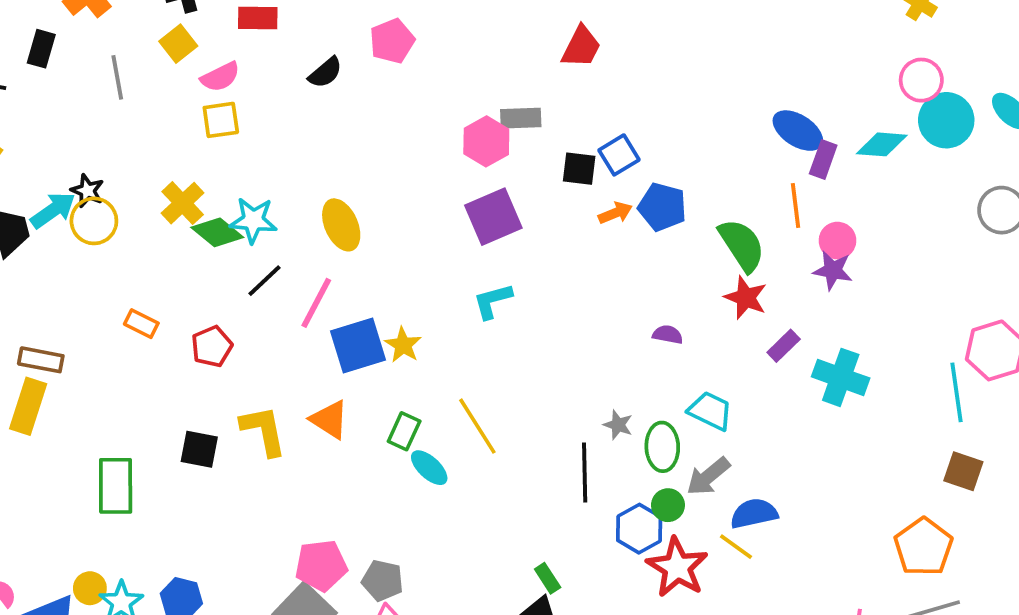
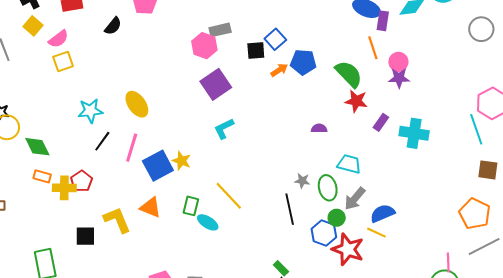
yellow cross: (183, 203) -> (64, 188), moved, turned -35
green diamond: (217, 232) -> (37, 147), moved, turned 36

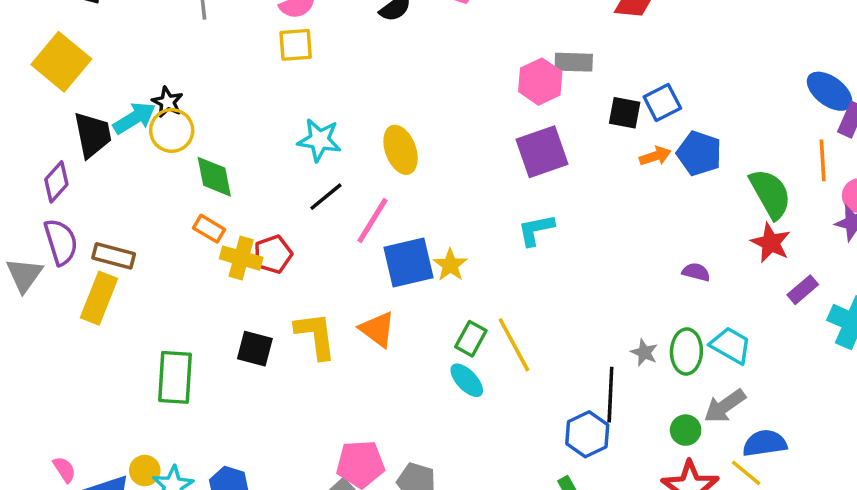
green ellipse: (328, 188) -> (686, 351), moved
green rectangle: (191, 206) -> (471, 339), moved
blue hexagon: (324, 233) -> (587, 434), moved

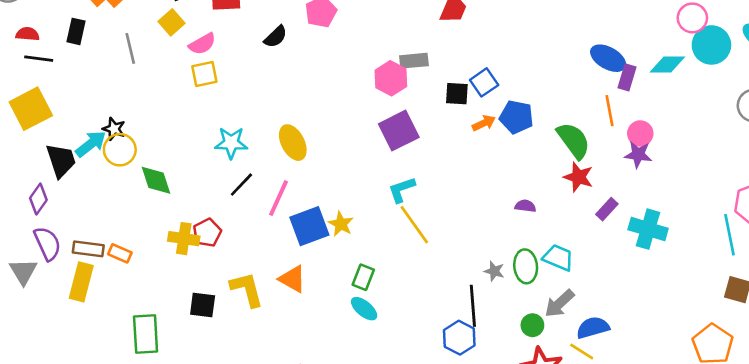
yellow square: (61, 62) -> (31, 109), turned 30
orange rectangle: (209, 229) -> (120, 253), moved
yellow line: (514, 345) -> (414, 225), moved

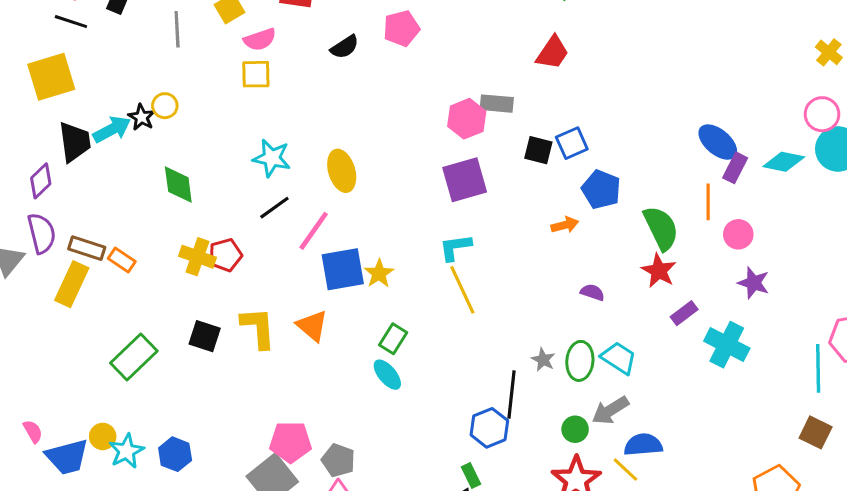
orange arrow: (484, 123) -> (565, 225), moved
yellow circle: (120, 150) -> (165, 106), moved, size x0.7
purple star: (638, 154) -> (754, 283), moved
green rectangle: (146, 334) -> (134, 357), turned 39

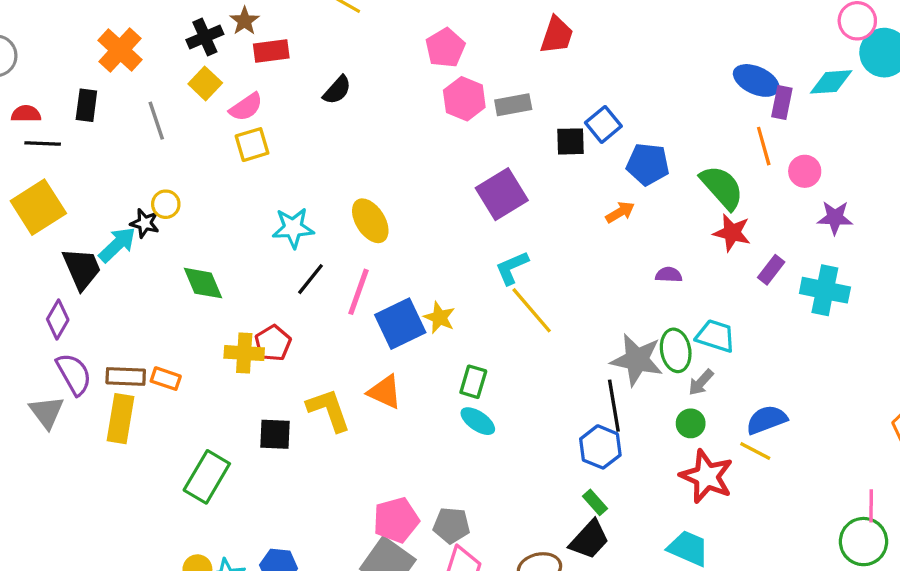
pink pentagon: (401, 28) -> (445, 48), moved
pink hexagon: (467, 119) -> (464, 99), moved
gray star: (543, 360) -> (637, 360), size x2.0
gray arrow: (610, 410) -> (701, 382), moved, size x0.7

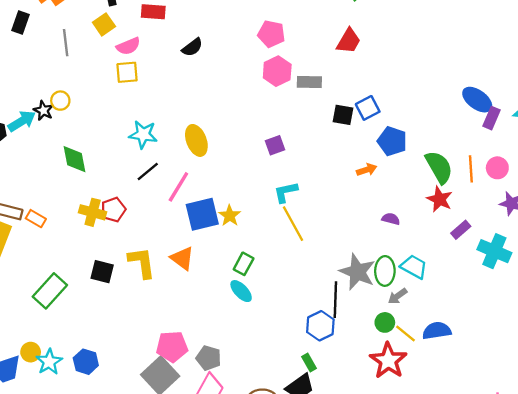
pink pentagon: (445, 48) -> (271, 34), turned 30
orange line: (764, 146) -> (471, 169), moved
purple square: (502, 194) -> (275, 145), moved, size x0.6
yellow line: (755, 451) -> (406, 334), moved

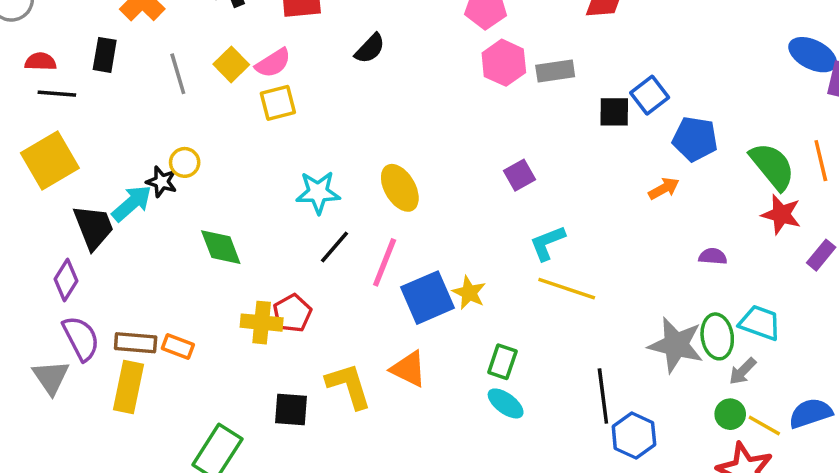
yellow square: (104, 24) -> (231, 64), moved
yellow line: (293, 224) -> (567, 289), turned -33
black line: (335, 300) -> (603, 396), moved

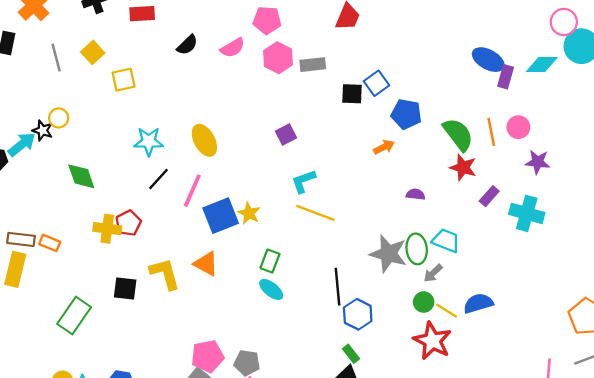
pink semicircle: (273, 63) -> (233, 48), moved

